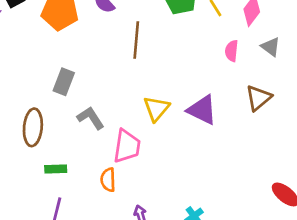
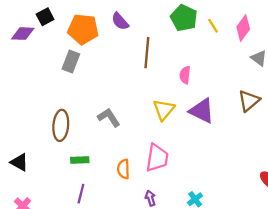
pink semicircle: (232, 51) -> (185, 75), moved
gray rectangle: (64, 82) -> (71, 62), moved
pink trapezoid: (127, 146) -> (157, 158), moved

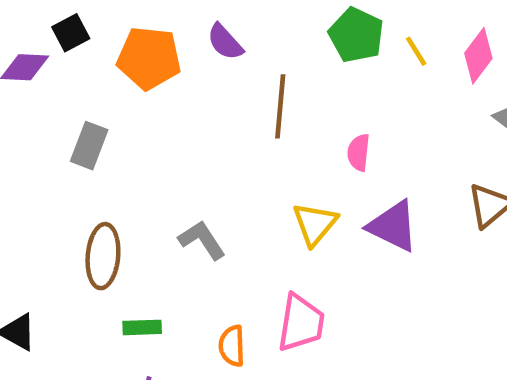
gray rectangle: (71, 62) -> (89, 146), moved

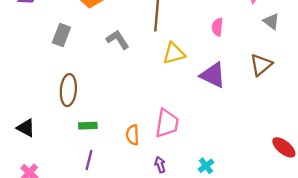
pink semicircle: (359, 152) -> (217, 27), moved
yellow triangle: (315, 224) -> (174, 53), moved, turned 35
gray L-shape: (202, 240) -> (118, 40), moved

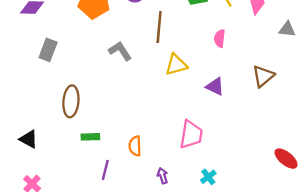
gray triangle: (271, 21) -> (287, 29), moved, turned -30
gray rectangle: (61, 35) -> (48, 50), moved
purple triangle: (213, 75) -> (215, 86), size x0.7
pink trapezoid: (167, 123) -> (191, 135), moved
purple line: (89, 160) -> (105, 170), moved

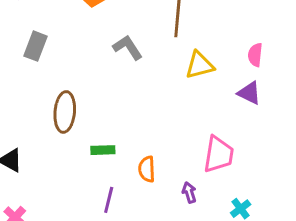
pink semicircle: (220, 38) -> (255, 55), moved
green rectangle: (90, 137) -> (103, 150), moved
purple arrow: (162, 176) -> (189, 193), moved

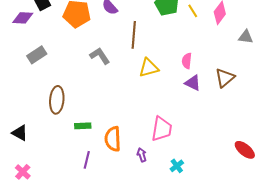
gray rectangle: (35, 46) -> (37, 55), turned 36
purple triangle: (249, 93) -> (193, 83), moved
orange semicircle: (147, 169) -> (113, 139), size x1.4

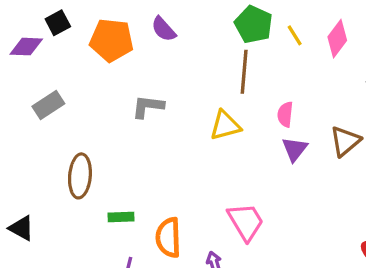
brown line: (134, 35) -> (244, 72), moved
gray L-shape: (100, 56) -> (148, 106), turned -50
purple triangle: (193, 83) -> (295, 149), turned 42
pink trapezoid: (162, 129) -> (246, 222), turned -40

